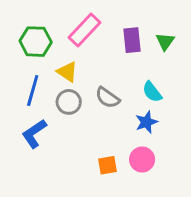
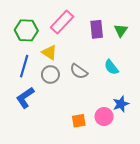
blue star: (146, 122) -> (121, 104), moved

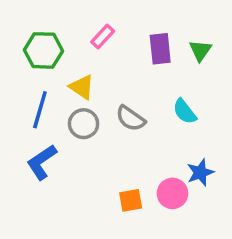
pink rectangle: (62, 22) -> (103, 37), size x0.6

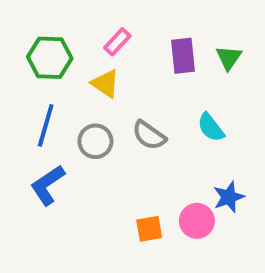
yellow triangle: (82, 87) -> (105, 84), moved

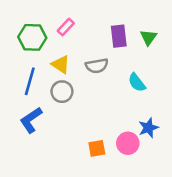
pink rectangle: (117, 42) -> (66, 27), moved
yellow triangle: (105, 84) -> (61, 64), moved
gray semicircle: (149, 135) -> (97, 66), moved, turned -45

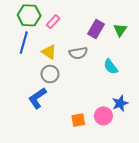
purple rectangle: (119, 36) -> (96, 29), turned 36
green hexagon: (32, 37) -> (29, 15), moved
blue line: (30, 81) -> (24, 43), moved
blue L-shape: (31, 120) -> (37, 98), moved

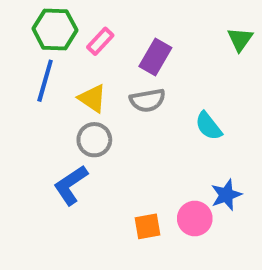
purple rectangle: (96, 29) -> (155, 57), moved
green triangle: (120, 30) -> (240, 39), moved

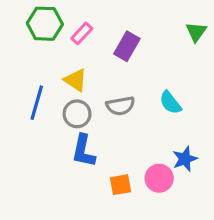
blue line: (45, 81) -> (37, 103), moved
gray semicircle: (147, 100) -> (120, 106), moved
blue L-shape: (71, 185) -> (83, 151), moved, turned -44

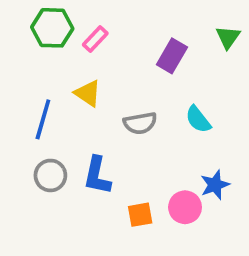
purple rectangle: (127, 46) -> (172, 56), moved
gray circle: (77, 114) -> (50, 175), moved

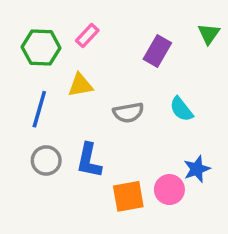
green hexagon: (52, 28) -> (41, 48), moved
yellow triangle: (88, 93) -> (80, 85), turned -44
orange square: (140, 215) -> (128, 196), size x1.4

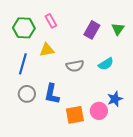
green triangle: (209, 34) -> (118, 29), moved
pink rectangle: (87, 36) -> (51, 21), turned -72
cyan semicircle: (181, 109) -> (106, 64), turned -84

